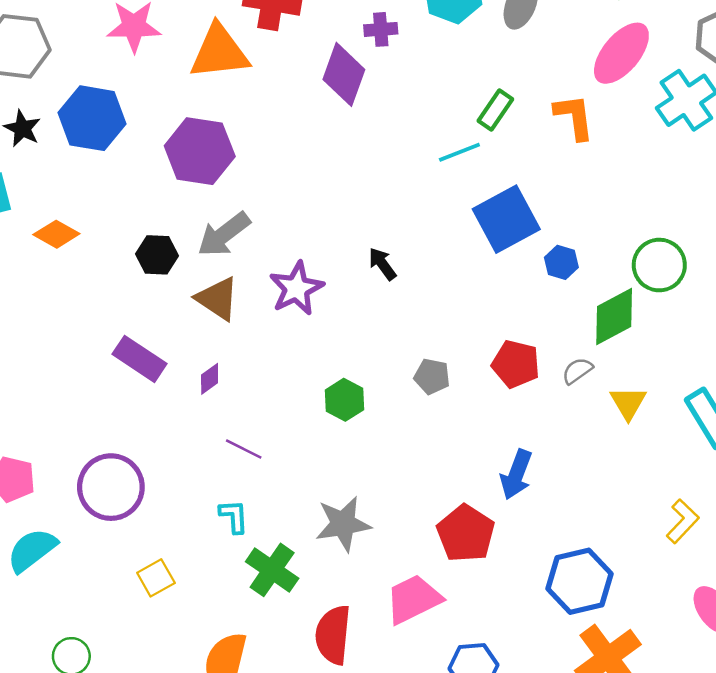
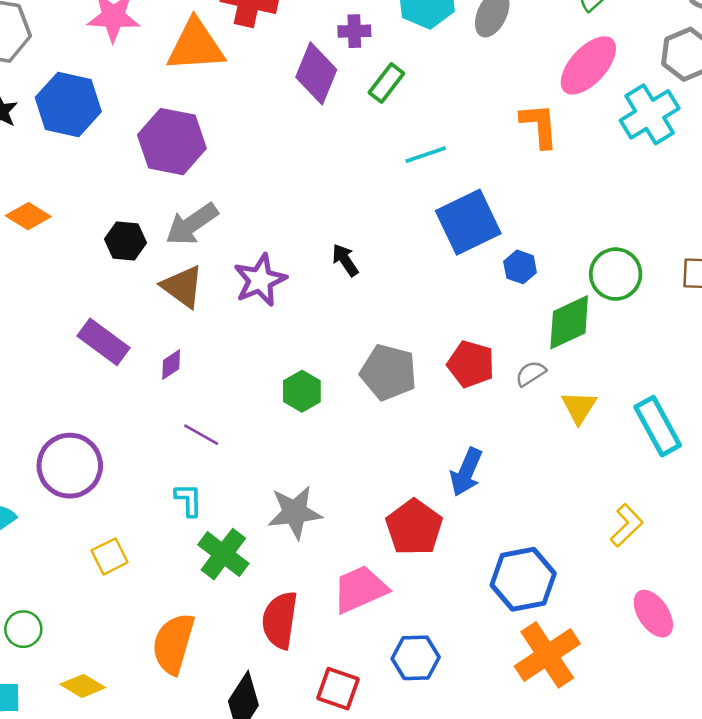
green rectangle: (495, 110) -> (386, 83), moved
gray pentagon: (432, 376) -> (388, 372), size x1.6

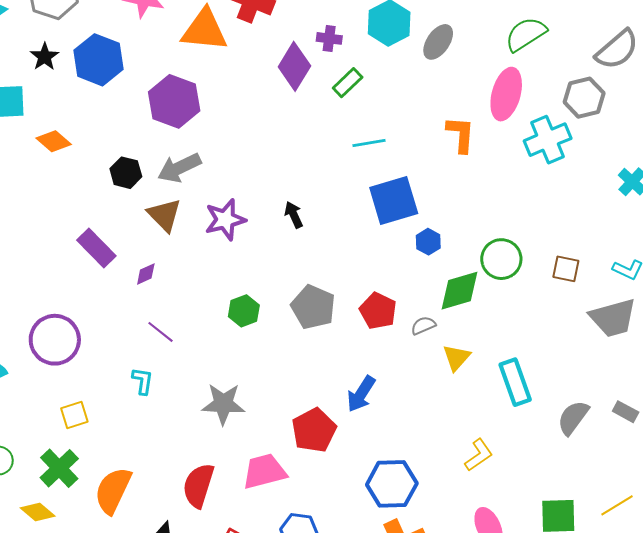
pink ellipse: (588, 65) -> (506, 94), turned -36
green cross: (223, 554) -> (59, 468), moved

